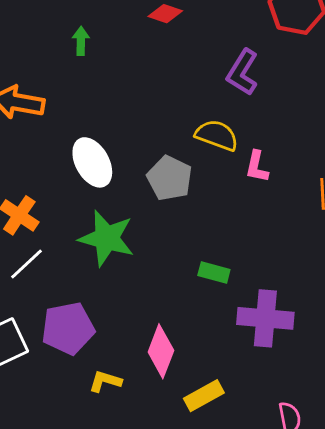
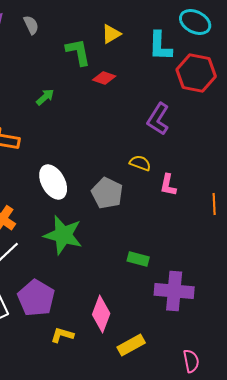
green arrow: (81, 41) -> (45, 97), turned 48
yellow semicircle: (217, 135) -> (140, 163), size x0.7
purple pentagon: (68, 328) -> (36, 298), turned -30

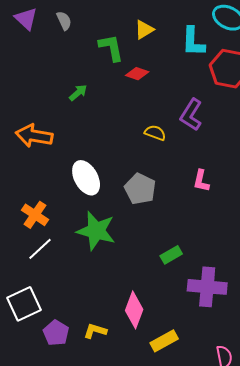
yellow semicircle: (140, 163) -> (155, 133), moved
green rectangle: (138, 259) -> (171, 255), turned -45
purple pentagon: (36, 298) -> (56, 333), moved, size x0.7

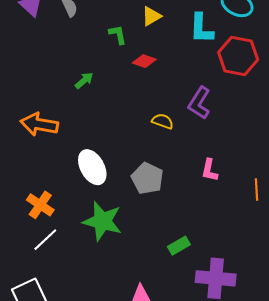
green L-shape: (111, 48) -> (118, 35), size x0.7

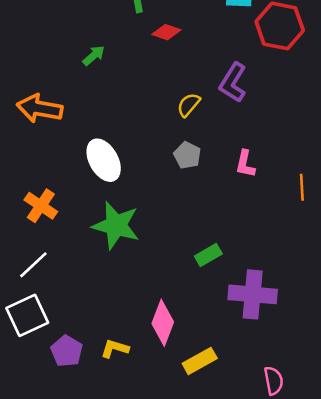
yellow semicircle: (163, 121) -> (189, 105), turned -70
gray pentagon: (147, 178) -> (187, 155), moved, size x0.7
white line: (45, 240) -> (33, 265), moved

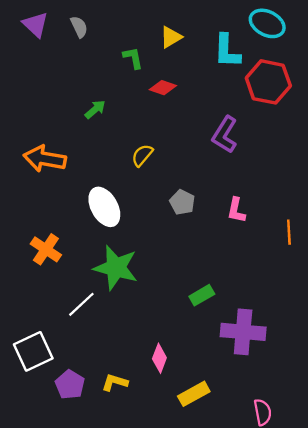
yellow semicircle: (189, 105) -> (142, 155), moved
white line: (33, 265) -> (81, 304), moved
pink diamond: (163, 323) -> (159, 358), size x0.7

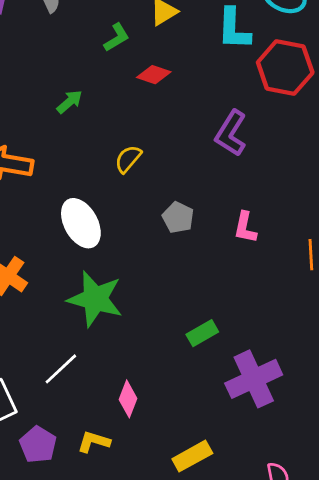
green L-shape: (133, 58) -> (117, 37), turned 70
white line: (81, 304) -> (61, 369), moved
purple cross: (243, 332) -> (254, 379), turned -30
pink diamond: (159, 358) -> (128, 399), moved

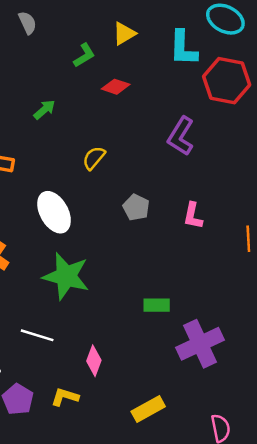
green rectangle: (202, 333) -> (157, 305), turned 30
white line: (61, 369) -> (37, 335), turned 60

